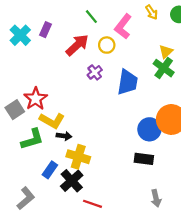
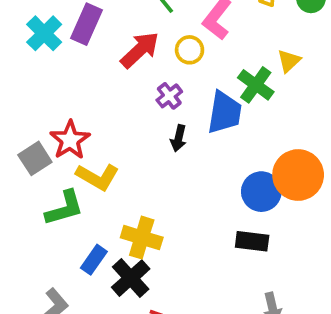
purple rectangle: (45, 30) -> (86, 24), size x1.5
green cross: (164, 68) -> (256, 85), moved
black arrow: (64, 136) -> (178, 138), moved, turned 96

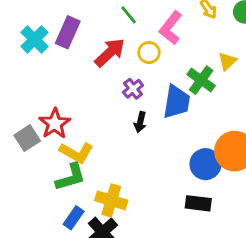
green L-shape: (64, 208) -> (71, 177), moved

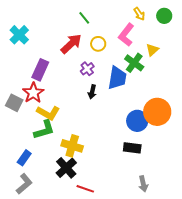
pink L-shape: (171, 28) -> (126, 35), moved
purple rectangle: (68, 32) -> (40, 70), moved
gray square: (27, 138) -> (14, 103), turned -30
blue rectangle: (74, 218) -> (24, 158), moved

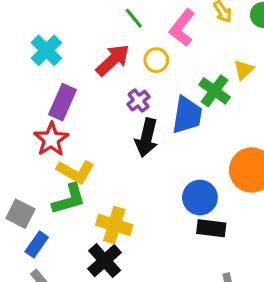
cyan cross: (19, 35) -> (46, 50), moved
pink L-shape: (126, 35) -> (182, 28), moved
black arrow: (92, 92) -> (147, 138), size x1.6
gray square: (14, 103) -> (20, 214), moved
blue circle: (137, 121) -> (200, 198), moved

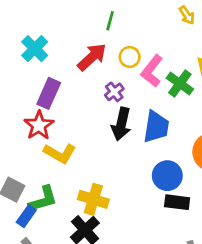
green line: (134, 18) -> (110, 21), turned 54
pink L-shape: (182, 28) -> (152, 71), moved
blue trapezoid: (187, 115) -> (156, 127), moved
green L-shape: (69, 199) -> (43, 199), moved

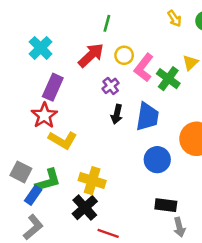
black arrow: (121, 124) -> (117, 114), size x0.7
black rectangle: (177, 202) -> (166, 205), moved

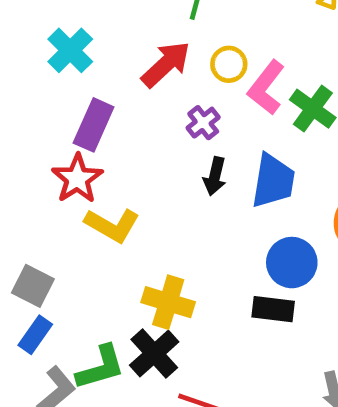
green L-shape: (48, 181) -> (101, 367), moved
blue rectangle: (33, 195) -> (35, 335), moved
black rectangle: (166, 205) -> (273, 309), moved

